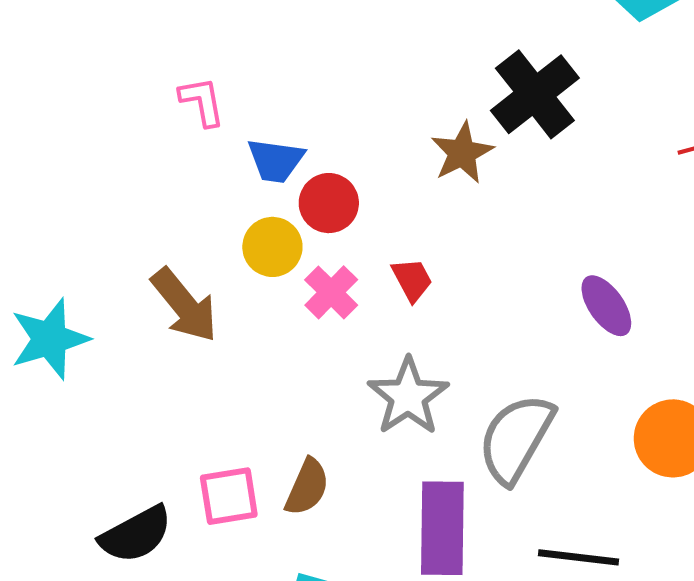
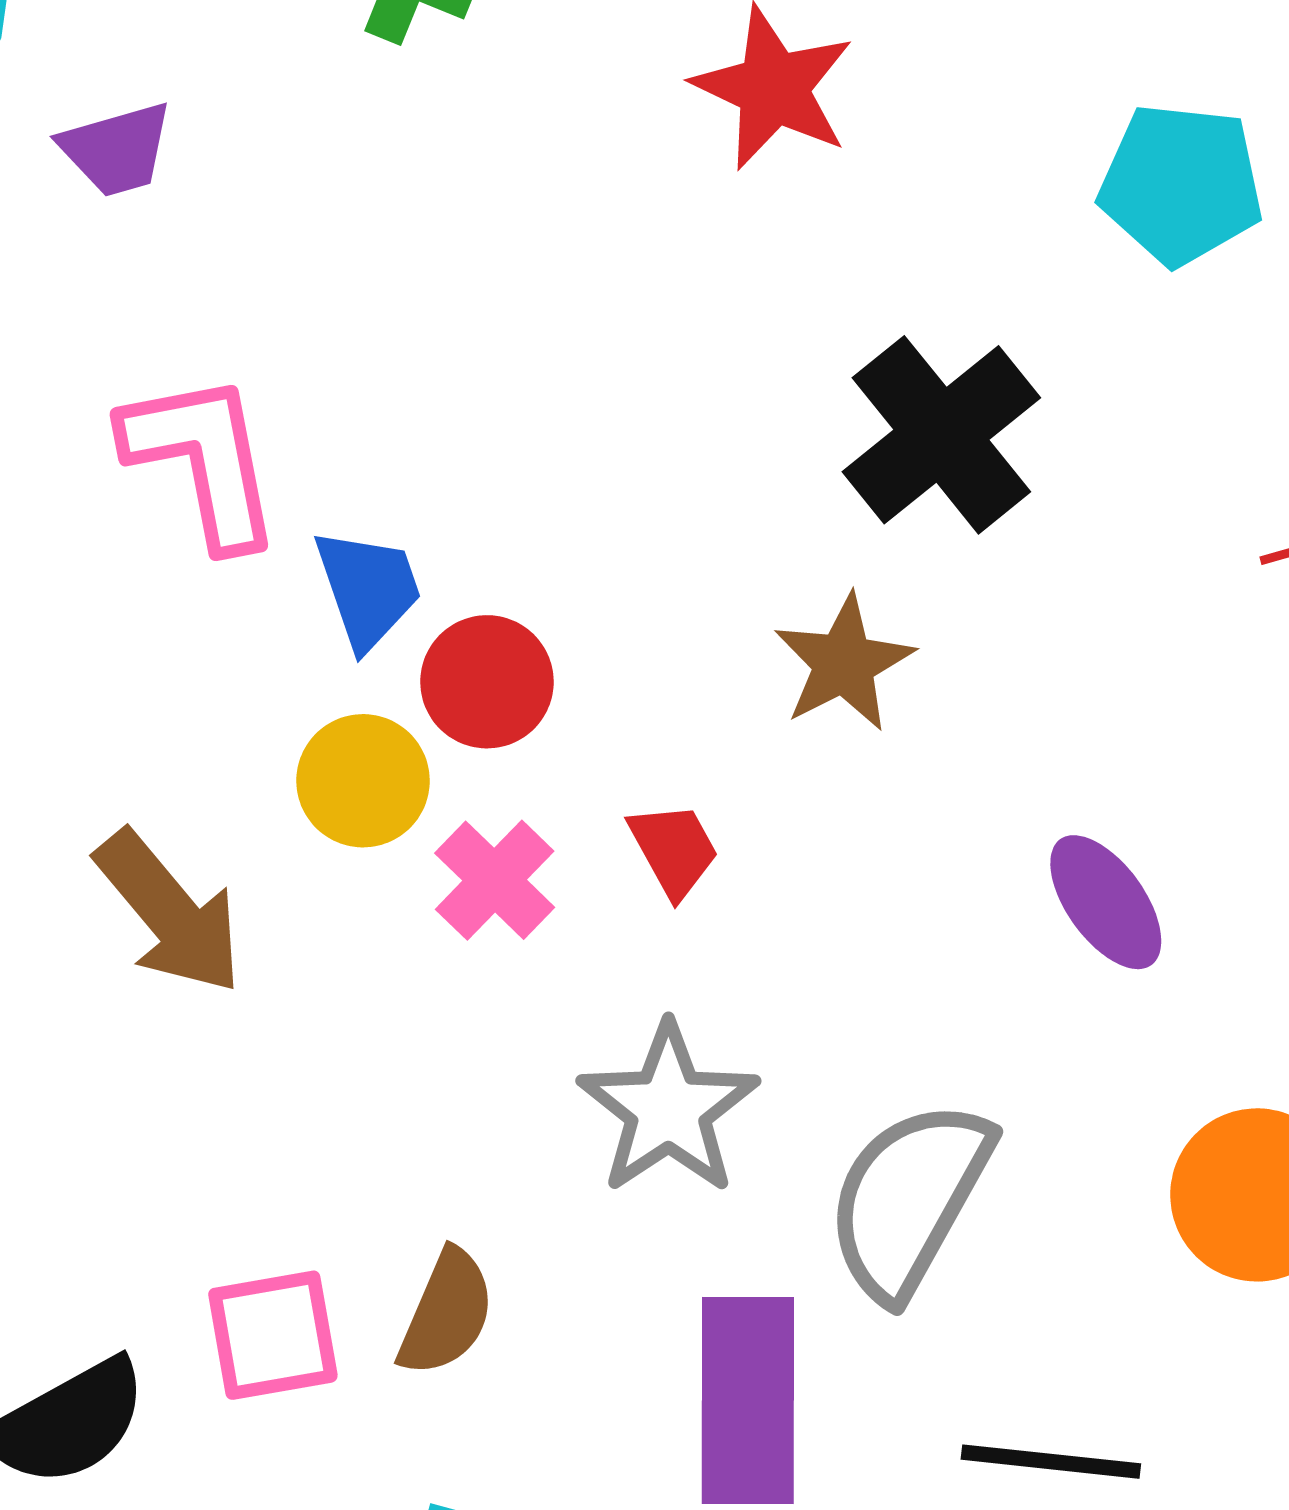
pink L-shape: (202, 101) -> (202, 460), size x1.6
brown star: (462, 153) -> (844, 663), moved
blue trapezoid: (276, 160) -> (368, 589), turned -116

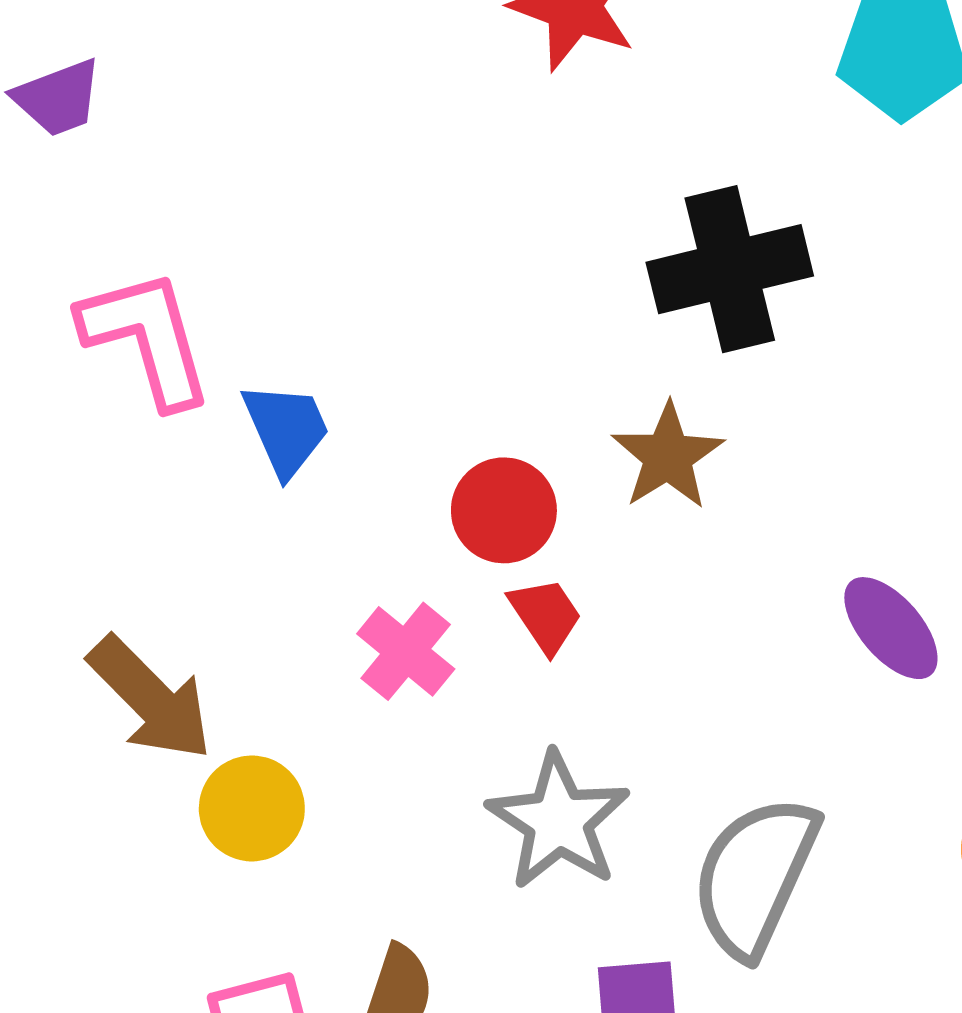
black cross: (941, 435) -> (730, 269), turned 30
red circle: (487, 682) -> (504, 510), moved
yellow circle: (363, 781) -> (252, 808), moved

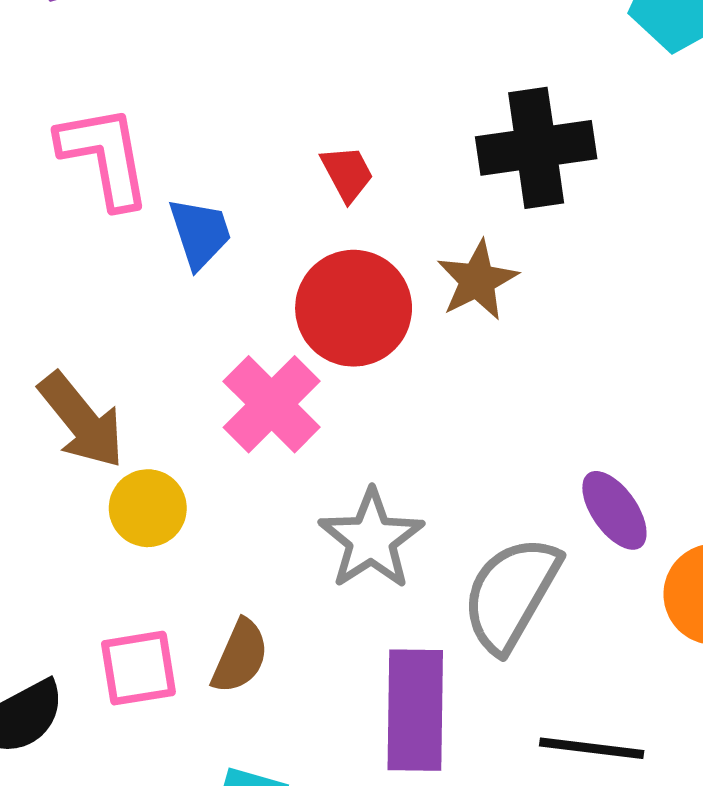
red circle: (504, 510) -> (354, 308), size x1.5
red trapezoid: (546, 615) -> (347, 173), moved
purple ellipse: (891, 628) -> (614, 510), moved
pink cross: (406, 651) -> (272, 404), size x1.4

